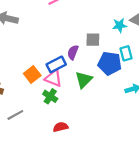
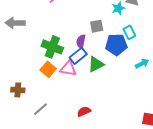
blue rectangle: (56, 64) -> (78, 56), moved
green triangle: (84, 80) -> (96, 64), turned 30
green cross: (50, 96) -> (52, 47), moved, size x1.5

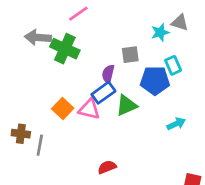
gray arrow: (15, 23) -> (38, 37), moved
green cross: (52, 47) -> (65, 49), moved
cyan arrow: (142, 63) -> (176, 124), moved
gray line: (40, 109) -> (40, 145), moved, turned -42

